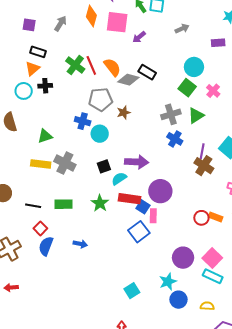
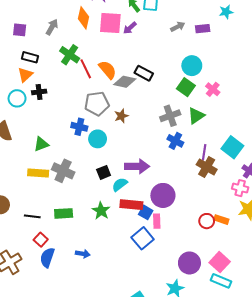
purple arrow: (139, 37) -> (130, 28), moved
purple rectangle: (218, 43) -> (203, 29), moved
green cross: (75, 65) -> (70, 55), moved

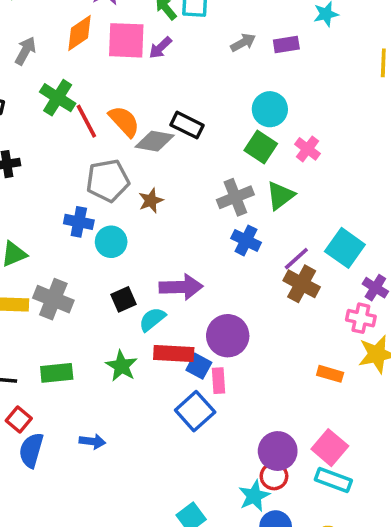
orange diamond: (84, 18) -> (79, 33), turned 45
purple line: (204, 152) -> (296, 259), turned 42
red circle: (207, 221) -> (274, 476), moved

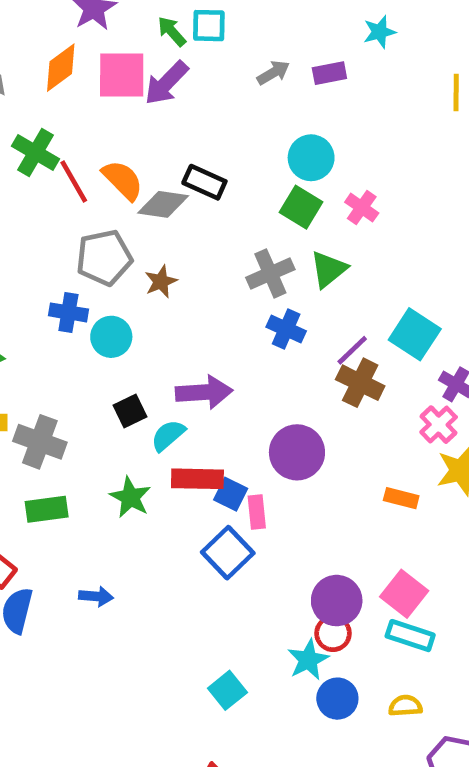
purple arrow: (160, 48) -> (166, 83), size x1.5
gray cross: (53, 299) -> (40, 442), moved
pink cross: (361, 318) -> (439, 425), turned 36
purple circle: (228, 336) -> (297, 452), moved

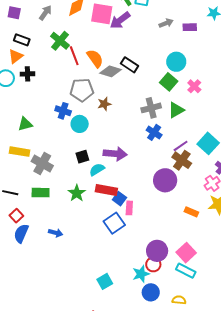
purple circle: (297, 452) -> (165, 180), moved

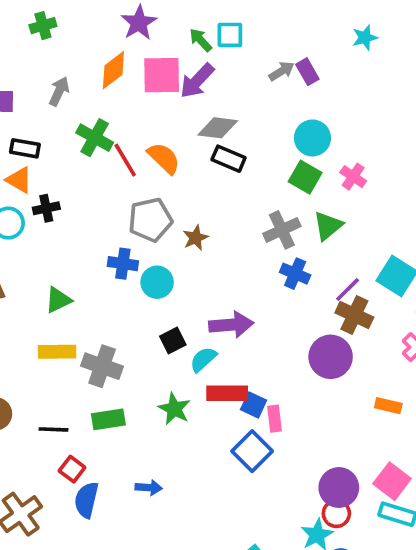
purple rectangle: (190, 27) -> (307, 72), moved, turned 72
orange triangle: (16, 56) -> (19, 180), turned -42
gray diamond: (110, 71) -> (218, 128), moved

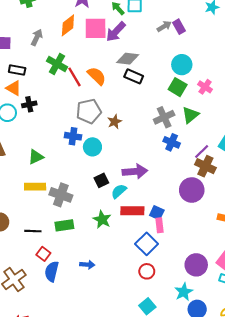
blue square: (254, 405) -> (157, 213), moved
red circle: (336, 513) -> (147, 271), moved

